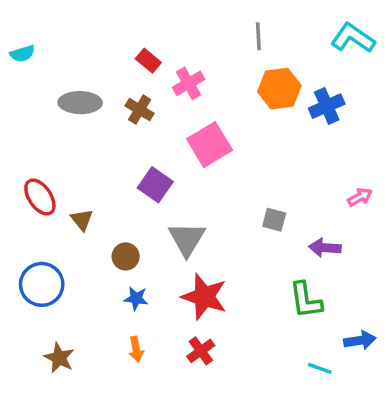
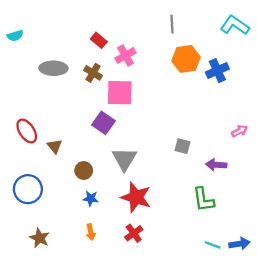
pink square: (210, 145) -> (120, 93), moved, turned 32
blue arrow: (360, 340) -> (239, 244), moved

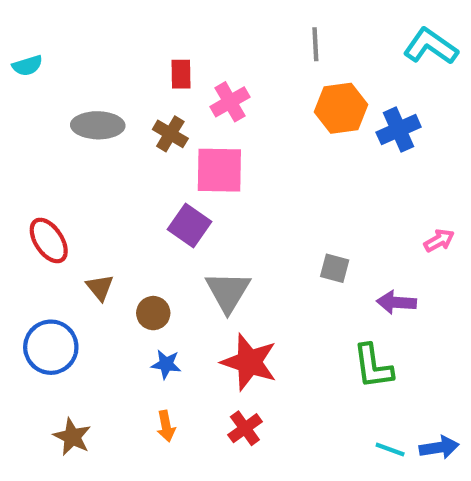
red rectangle: (99, 40) -> (181, 74), turned 49
brown triangle: (55, 146) -> (100, 287), moved

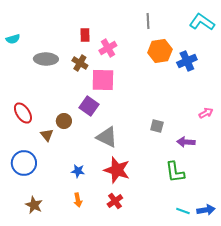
cyan semicircle: (27, 66) -> (13, 39), moved
gray triangle: (228, 292) -> (107, 137), turned -35
brown circle: (153, 313) -> (64, 121), moved

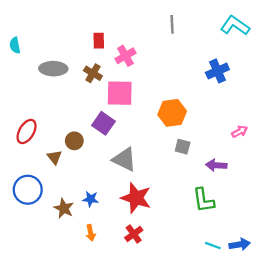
cyan semicircle: (13, 39) -> (15, 45), turned 96
orange hexagon: (160, 51) -> (172, 113), moved
red ellipse: (23, 113) -> (27, 132), turned 65
brown star: (34, 205) -> (64, 208), moved

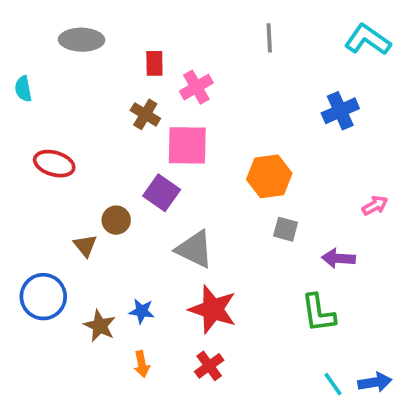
cyan semicircle: (15, 45) -> (23, 89), moved
gray ellipse: (53, 69) -> (82, 40), moved
red ellipse: (27, 132) -> (54, 164), moved, turned 75
cyan line: (213, 246) -> (333, 384), turned 35

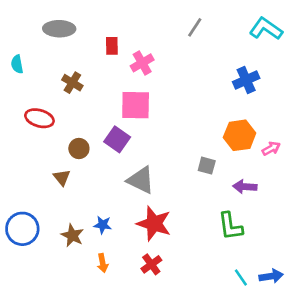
gray line: (269, 38) -> (195, 27), turned 36
brown cross: (145, 114) -> (72, 83), moved
orange hexagon: (269, 176) -> (240, 135), moved
brown circle: (116, 220) -> (79, 148), moved
blue circle: (43, 297) -> (22, 229), moved

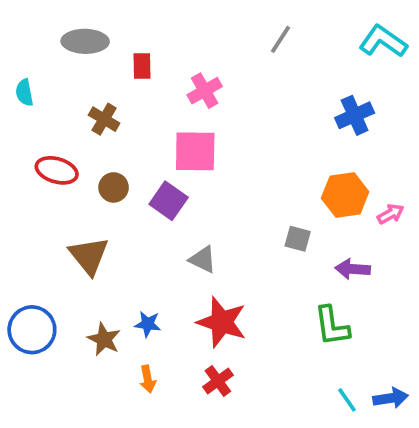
red rectangle: (112, 46) -> (142, 66), moved
brown circle: (79, 148) -> (114, 187), moved
brown triangle: (62, 177) -> (89, 256), size x1.6
gray triangle: (141, 180) -> (203, 260), size x0.7

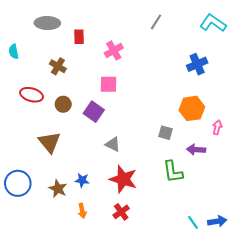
pink square: (195, 151) -> (109, 84), size x0.7
pink arrow: (391, 214) -> (217, 127), moved, turned -48
green L-shape: (332, 326) -> (173, 172), moved

